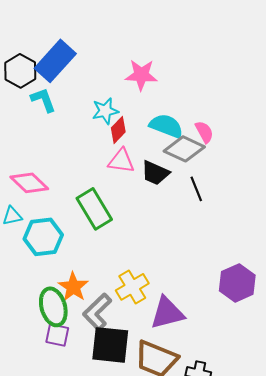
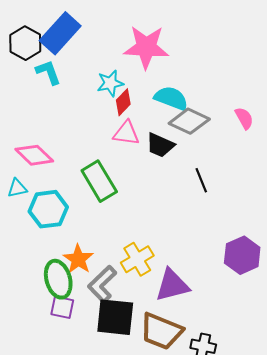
pink star: (141, 75) -> (146, 47), size x1.4
pink semicircle: (204, 132) -> (244, 118), moved
black line: (196, 189) -> (201, 180), moved

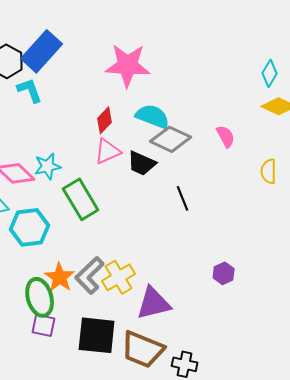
cyan star: (110, 83) -> (48, 166), moved
pink triangle: (126, 133) -> (108, 151), turned -32
purple hexagon: (242, 255) -> (224, 273), size x0.6
gray L-shape: (102, 284) -> (90, 275), moved

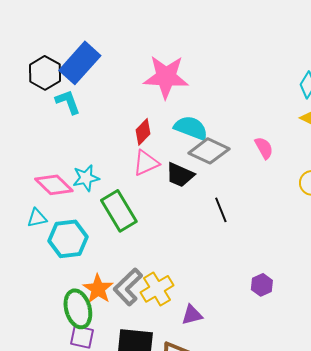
purple triangle: (154, 303) -> (192, 315), size x0.6

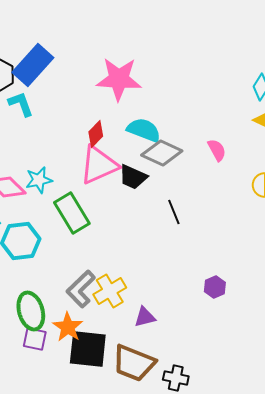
pink triangle: (146, 163) -> (99, 165), size x1.5
orange star: (98, 289) -> (68, 327), moved

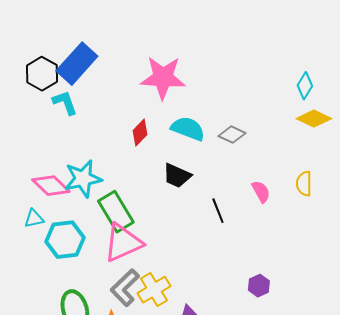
pink semicircle: (217, 150) -> (261, 192), moved
gray diamond: (162, 153) -> (232, 135), moved, size x0.7
pink triangle: (99, 165) -> (123, 243), moved
cyan star: (39, 180) -> (83, 179), size x1.4

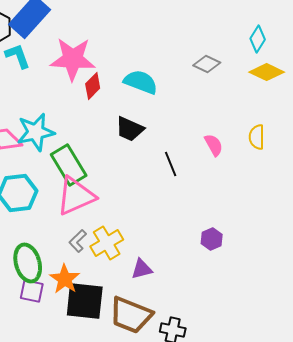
pink star: (163, 78) -> (73, 59), moved
gray diamond: (232, 135) -> (207, 64), moved
gray L-shape: (125, 288) -> (78, 241), size x0.6

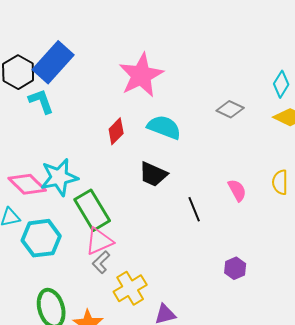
pink star: (73, 59) -> (141, 75), moved, turned -30
pink triangle: (76, 196) -> (99, 241), size x0.7
purple hexagon: (212, 239) -> (235, 268), moved
gray L-shape: (78, 241) -> (101, 262), moved

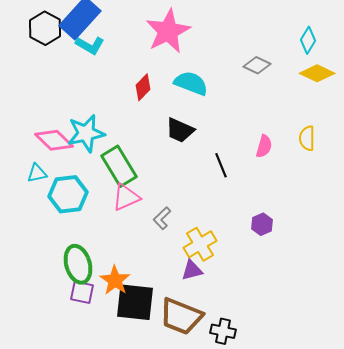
cyan L-shape: (41, 101) -> (90, 45), moved, turned 140
pink semicircle: (237, 190) -> (264, 146), turned 45
gray L-shape: (101, 262) -> (162, 218), moved
yellow cross: (130, 288) -> (200, 244), moved

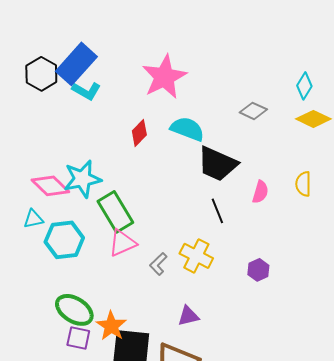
black trapezoid: (180, 130) -> (217, 164), moved, size x1.4
yellow cross: (200, 244) -> (196, 256), moved, turned -32
green ellipse: (78, 264) -> (74, 310), turned -42

